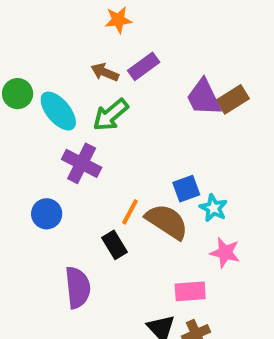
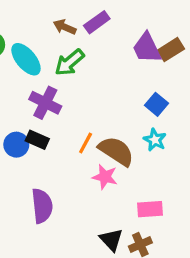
blue square: (186, 189) -> (156, 104), moved, turned -30
black rectangle: (115, 245) -> (37, 140), moved, turned -35
pink star: (225, 253) -> (105, 177), moved
pink rectangle: (190, 291) -> (150, 209), moved

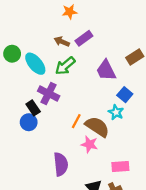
purple trapezoid: (147, 48) -> (106, 70), moved
black rectangle: (37, 140) -> (33, 108), moved, turned 32
cyan star: (155, 140) -> (116, 112), moved
purple semicircle: (42, 206) -> (61, 164), moved

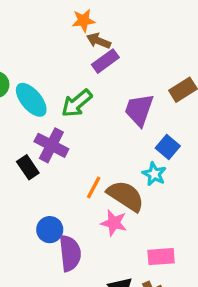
brown arrow: (62, 42) -> (99, 41), moved
purple trapezoid: (106, 70) -> (139, 110), turned 45
blue circle: (29, 122) -> (50, 230), moved

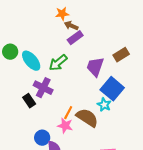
blue square: (168, 147) -> (112, 89), size x1.6
pink star: (114, 223) -> (65, 126), moved

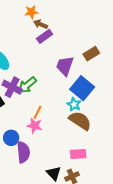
green arrow: (58, 63) -> (27, 85), moved
brown semicircle: (87, 118) -> (80, 121), moved

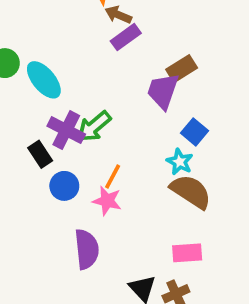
brown rectangle: (91, 54) -> (182, 69), moved
blue square: (82, 88) -> (195, 132), size x0.6
blue circle: (11, 138) -> (64, 186), moved

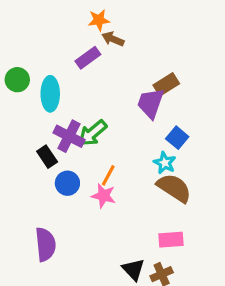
purple rectangle: (126, 37) -> (88, 58), moved
cyan ellipse: (44, 80) -> (50, 94), turned 40
purple semicircle: (87, 249) -> (45, 244), moved

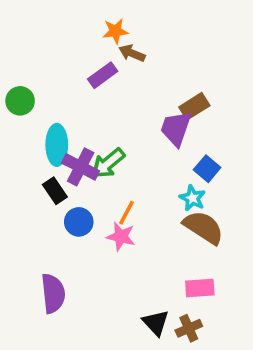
cyan ellipse: (50, 94) -> (57, 145), moved

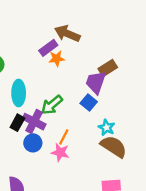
orange star: (115, 31) -> (57, 59), moved
brown arrow: (132, 53) -> (67, 34), size x1.5
purple cross: (81, 167) -> (34, 122), moved
blue square: (207, 169) -> (89, 103), moved
black rectangle: (55, 191) -> (17, 123), turned 63

